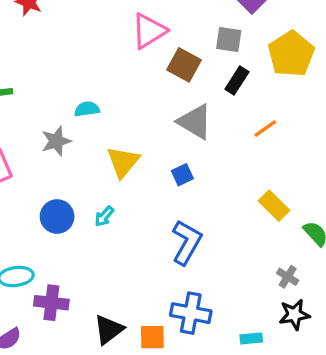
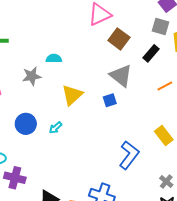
gray square: (229, 39) -> (160, 27), moved
blue square: (182, 175) -> (110, 100), moved
blue L-shape: (187, 242) -> (129, 155), moved

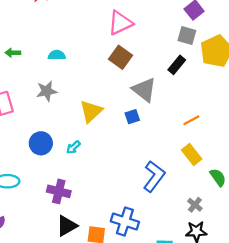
brown square: (119, 39) -> (120, 57), moved
cyan semicircle: (54, 59) -> (57, 55), moved
orange line: (165, 86) -> (191, 120), moved
purple cross: (15, 178) -> (59, 191), moved

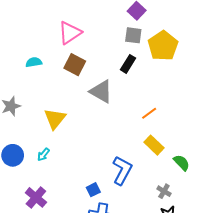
cyan semicircle: (57, 55) -> (34, 62), moved
blue square: (132, 117) -> (93, 190), moved
purple cross: (59, 191) -> (36, 197), turned 35

